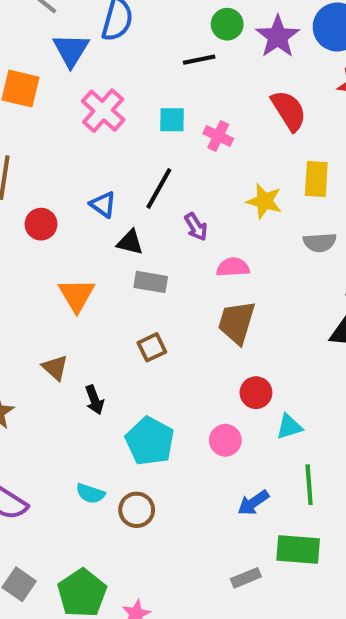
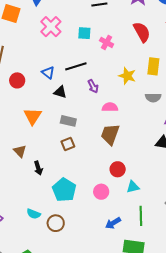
black line: (159, 188) -> (76, 66), turned 40
gray rectangle: (151, 282) -> (68, 121), moved

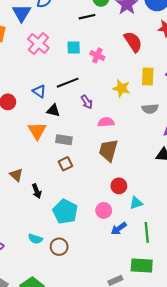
orange triangle: (33, 116) -> (37, 131), moved
blue arrow: (113, 223) -> (119, 229), moved

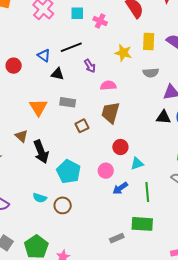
orange triangle: (37, 131) -> (38, 107), moved
brown square: (65, 164) -> (82, 126), moved
black arrow: (37, 191) -> (41, 152), size x1.6

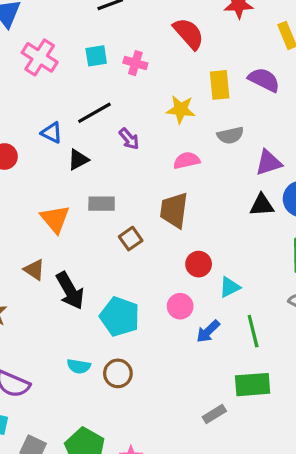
black triangle: (57, 74) -> (78, 160), turned -32
pink semicircle: (108, 85) -> (187, 160), moved

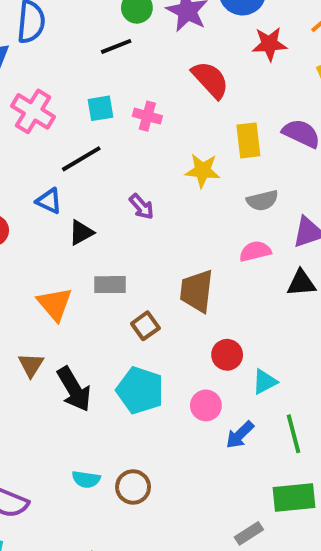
black line: (94, 113) -> (81, 159), moved
pink semicircle: (187, 160) -> (255, 251), moved
brown triangle: (34, 270) -> (31, 365), turned 30
cyan pentagon: (120, 317) -> (140, 390), moved

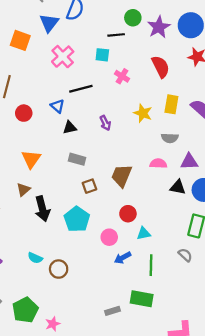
cyan square: (100, 108) -> (102, 55), moved
orange triangle: (55, 304) -> (31, 159), moved

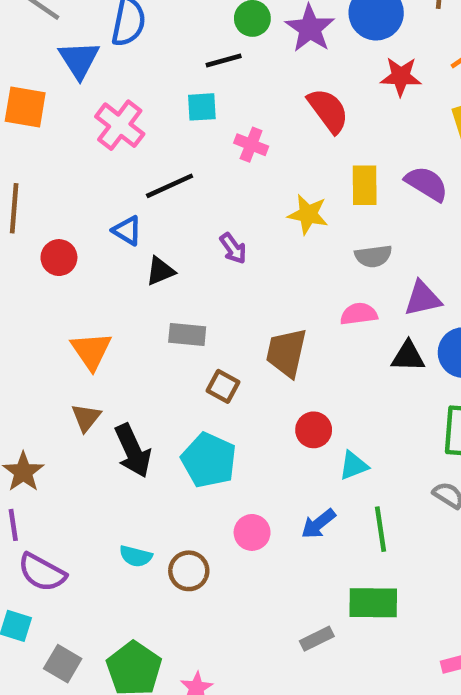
brown square: (89, 186) -> (223, 386), turned -32
pink circle: (109, 237) -> (252, 532), moved

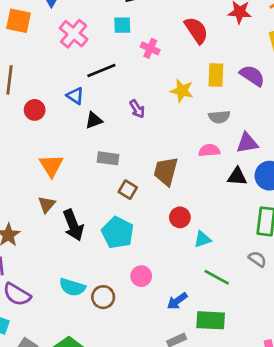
blue arrow: (318, 524) -> (177, 301), moved
green line: (380, 529) -> (217, 277), turned -55
cyan semicircle: (136, 556) -> (72, 287), size x1.4

